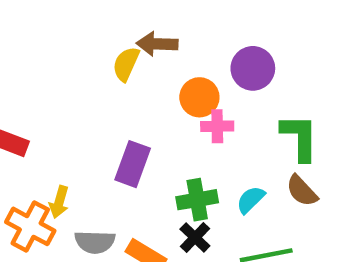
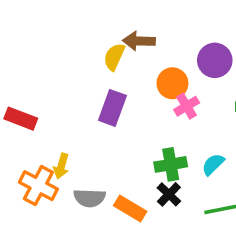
pink cross: (217, 126) -> (187, 106), turned -30
purple rectangle: (133, 164) -> (112, 108), moved

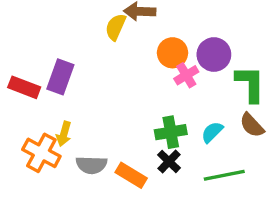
purple circle: (215, 60) -> (214, 55), moved
purple rectangle: (112, 108) -> (60, 77), moved

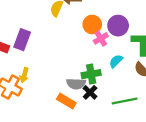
cyan semicircle: (212, 132) -> (116, 61), moved
gray semicircle: (91, 165) -> (76, 84), moved

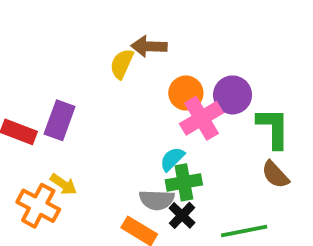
pink cross: (101, 38) -> (201, 118), size x1.5
cyan semicircle: (116, 61) -> (172, 159), moved
yellow arrow: (24, 75) -> (63, 184), turned -72

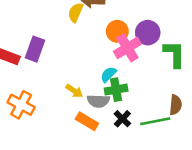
brown semicircle: (275, 175) -> (176, 105), moved, turned -132
yellow arrow: (63, 184) -> (74, 91), moved
black cross: (182, 215) -> (122, 119), moved

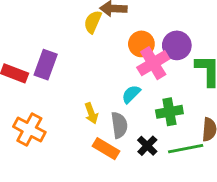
green cross: (116, 90) -> (169, 112), moved
yellow arrow: (74, 91) -> (91, 113), turned 36
gray semicircle: (98, 101) -> (119, 125), turned -100

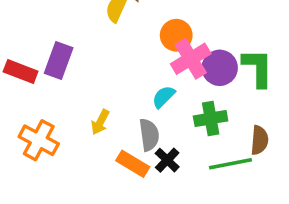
purple circle: (177, 45) -> (220, 68), moved
yellow arrow: (91, 113) -> (100, 122), moved, turned 48
black cross: (147, 146) -> (167, 160), moved

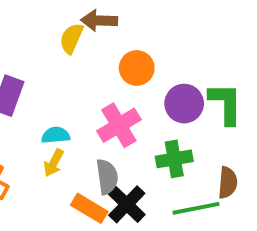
pink cross: (191, 59) -> (119, 125), moved
cyan semicircle: (164, 97) -> (56, 135), moved, turned 40
black cross: (167, 160) -> (127, 204), size x1.4

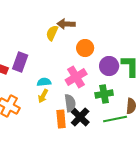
orange rectangle: (89, 208) -> (61, 119), turned 54

